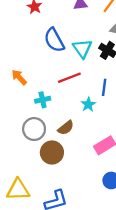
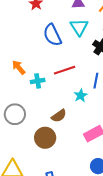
cyan triangle: (82, 49) -> (79, 27), moved
cyan cross: (43, 100) -> (38, 81), moved
gray circle: (34, 129) -> (15, 114), moved

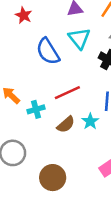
brown semicircle: (59, 116) -> (66, 124), moved

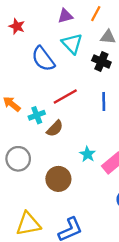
cyan star: (90, 121) -> (87, 154), moved
brown semicircle: (66, 124) -> (55, 128), moved

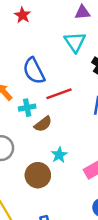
purple triangle: (65, 16) -> (83, 12), moved
blue semicircle: (43, 59) -> (34, 71), moved
cyan star: (87, 154) -> (59, 155), moved

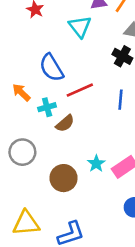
cyan triangle: (75, 42) -> (80, 27), moved
cyan star: (59, 155) -> (96, 164), moved

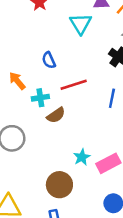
blue semicircle: (51, 68) -> (49, 60), size x0.6
brown circle: (64, 178) -> (59, 185), moved

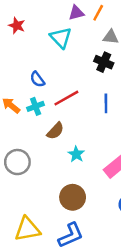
cyan cross: (40, 98) -> (36, 106), moved
cyan star: (82, 157) -> (76, 154), moved

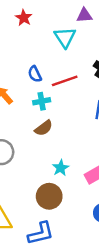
red line: (66, 98) -> (65, 81), moved
cyan cross: (36, 106) -> (42, 101), moved
cyan star: (76, 154) -> (61, 168), moved

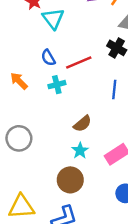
cyan triangle: (65, 37) -> (53, 19), moved
brown semicircle: (44, 128) -> (82, 124), moved

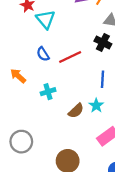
cyan cross: (57, 85) -> (48, 92), moved
gray circle: (19, 138) -> (21, 142), moved
cyan star: (80, 151) -> (96, 105), moved

